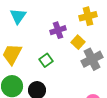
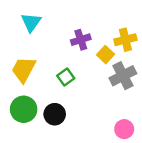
yellow cross: (88, 16) -> (125, 40), moved

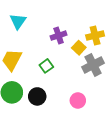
pink circle: (124, 129) -> (78, 100), moved

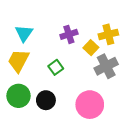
cyan triangle: (18, 21) -> (24, 33), moved
pink circle: (78, 100) -> (90, 105), size x1.6

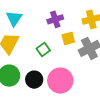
yellow square: (91, 48) -> (68, 38), moved, turned 32
pink circle: (90, 105) -> (60, 81), moved

